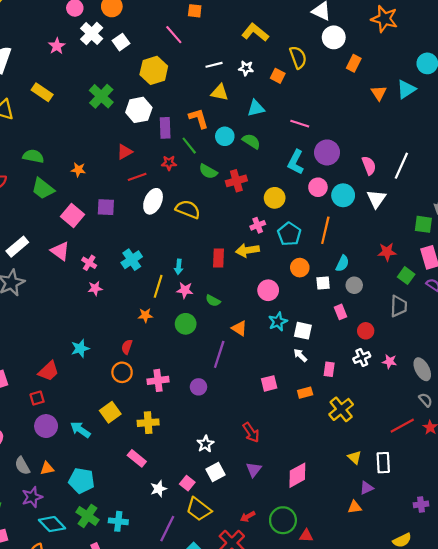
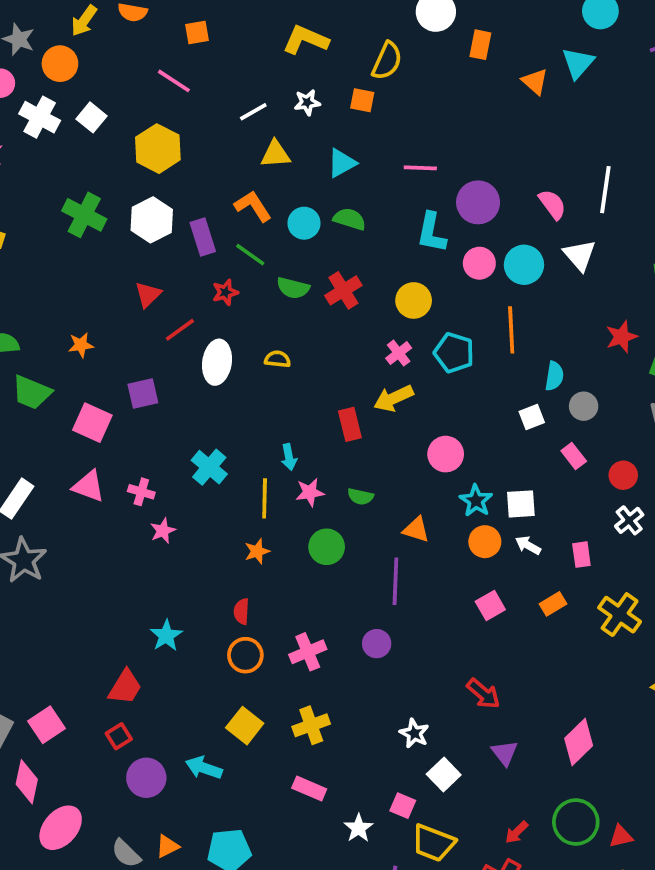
yellow semicircle: (298, 57) -> (387, 61), turned 60
yellow semicircle: (188, 209) -> (278, 359), size x0.6
orange circle: (300, 268) -> (485, 542), moved

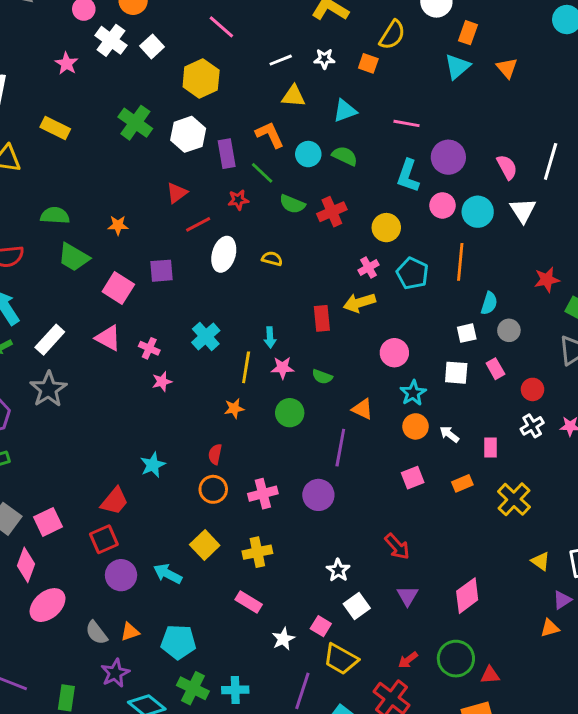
cyan triangle: (578, 63) -> (457, 67), moved
white square: (521, 504) -> (456, 373), moved
purple circle: (377, 644) -> (318, 495), size x1.4
red square: (119, 736) -> (104, 539), size x1.4

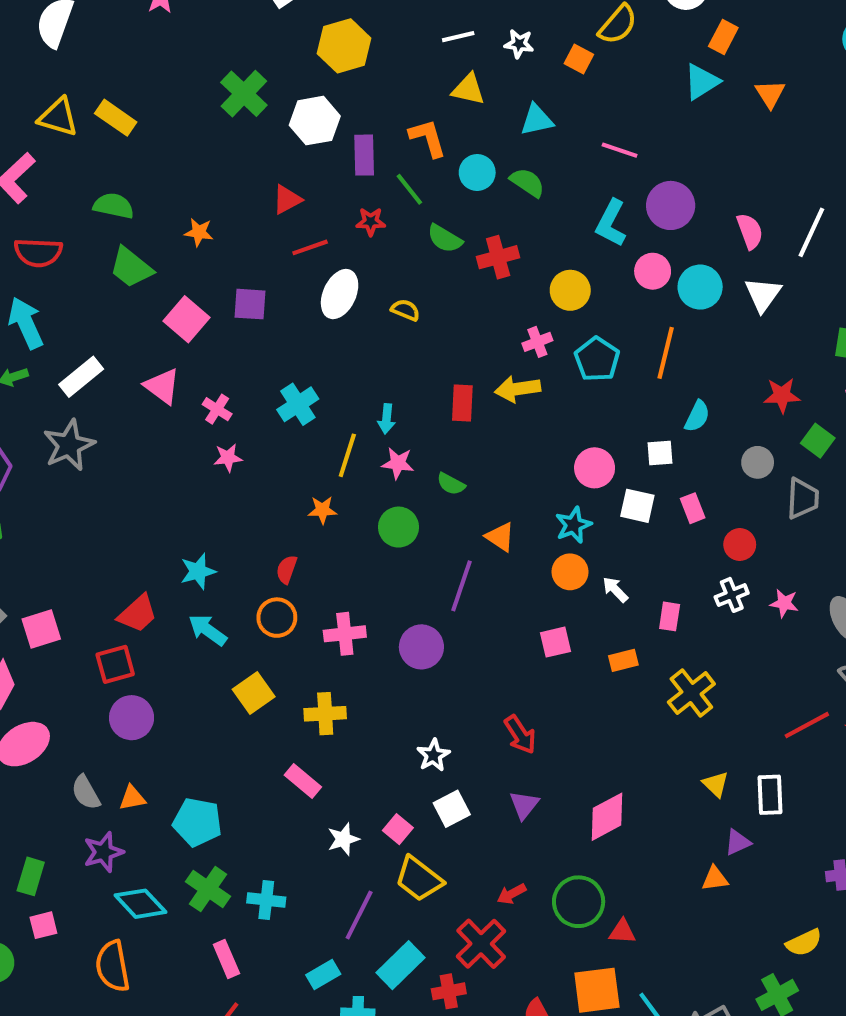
yellow rectangle: (55, 128) -> (116, 118), moved
gray circle: (509, 330) -> (758, 462), moved
pink circle: (394, 353) -> (595, 468), moved
cyan arrow: (168, 574) -> (208, 630), moved

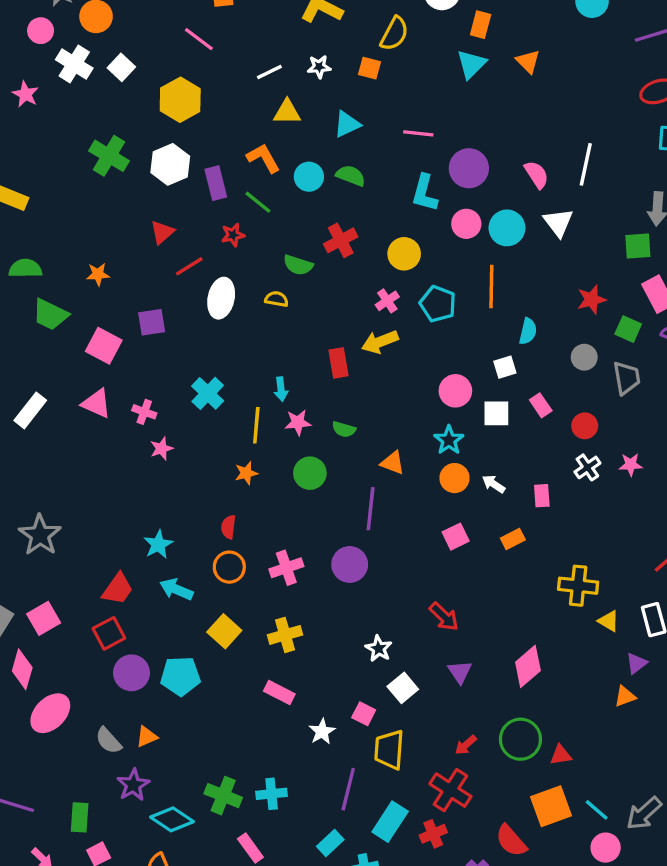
green semicircle: (445, 239) -> (298, 265), moved
gray star: (69, 445) -> (40, 535), moved
yellow cross: (691, 693) -> (578, 586), moved, turned -33
cyan pentagon: (197, 822) -> (180, 676), moved
yellow trapezoid: (419, 879) -> (389, 750), turned 69

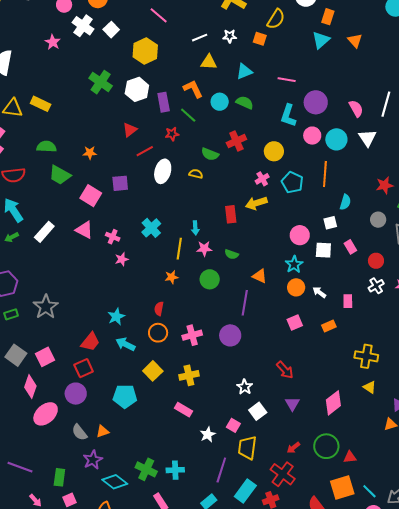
yellow triangle: (609, 621) -> (370, 387), moved
purple circle: (131, 673) -> (76, 394), moved

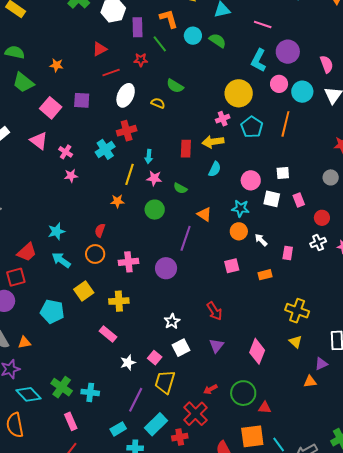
red cross: (236, 141) -> (127, 131), moved
yellow circle: (274, 151) -> (239, 93), size x1.4
cyan semicircle: (345, 202) -> (215, 169), moved
cyan star: (294, 264) -> (240, 208), turned 30
pink diamond: (333, 403) -> (257, 351), turned -40

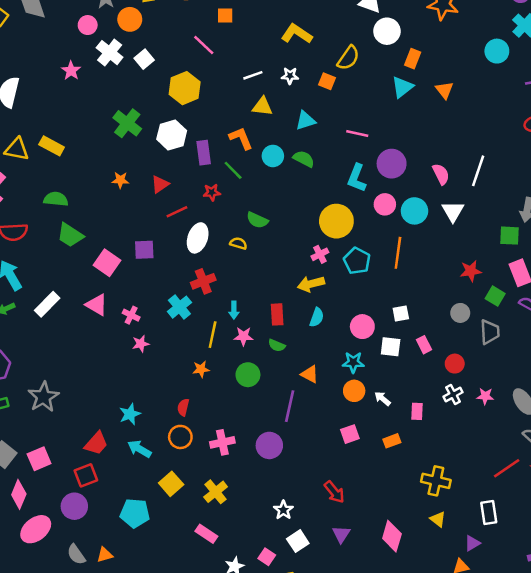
orange star: (57, 65) -> (120, 180), moved
red rectangle: (186, 149) -> (277, 314), moved
yellow cross: (119, 301) -> (216, 492), turned -30

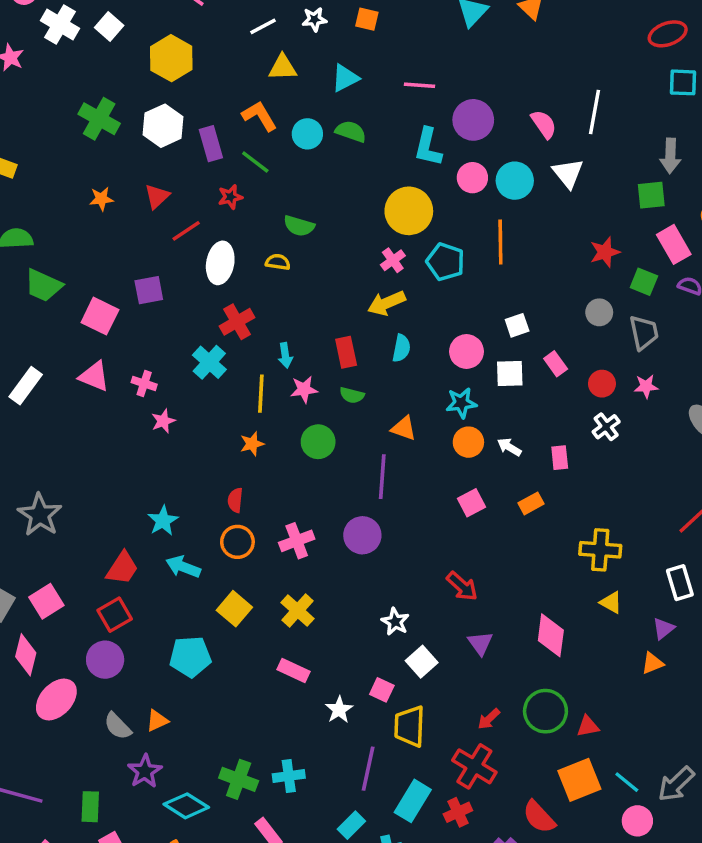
pink star: (485, 396) -> (646, 386), moved

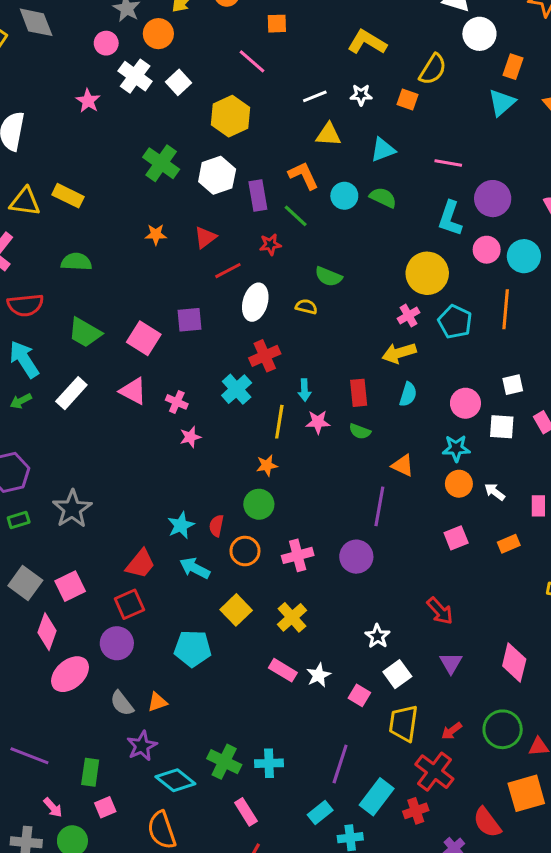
green trapezoid: (43, 285) -> (85, 332), moved
green circle: (318, 442) -> (259, 504), moved
red semicircle: (235, 500) -> (216, 526), moved
white star: (339, 710) -> (319, 675), moved
yellow trapezoid: (410, 726) -> (404, 723), moved

